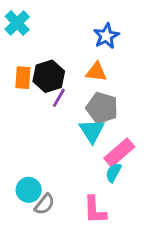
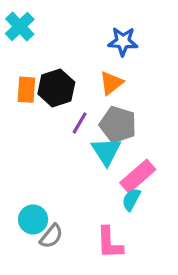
blue star: (106, 36) -> (123, 41), turned 30
orange triangle: (96, 72) -> (111, 83), turned -45
purple line: (59, 98) -> (80, 123), moved

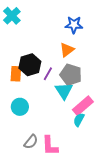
black hexagon: (56, 88) -> (30, 65), moved
orange rectangle: (26, 90) -> (16, 74), moved
cyan circle: (33, 219) -> (20, 107), moved
pink L-shape: (110, 243) -> (50, 146), moved

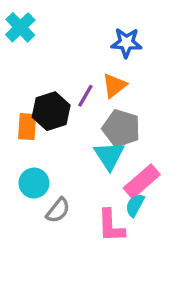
purple line: (48, 74) -> (85, 96), moved
gray semicircle: (31, 142) -> (58, 210), moved
pink L-shape: (50, 146) -> (111, 226), moved

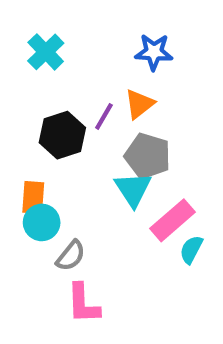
cyan cross: (20, 27) -> (46, 52), moved
orange rectangle: (27, 127) -> (33, 197), moved
cyan semicircle: (135, 205) -> (191, 249), moved
pink L-shape: (111, 226) -> (83, 304), moved

